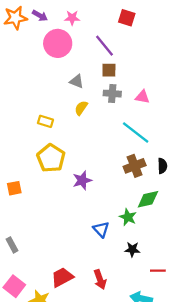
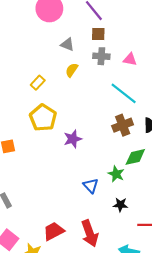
yellow rectangle: (45, 121) -> (38, 83), turned -64
red arrow: (100, 279) -> (90, 233), size x1.4

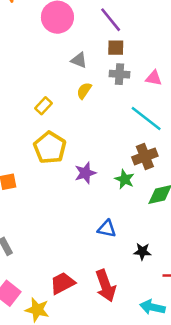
green star: (116, 174) -> (125, 179), moved
blue triangle: (91, 186) -> (107, 229), turned -35

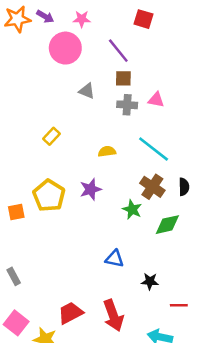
pink triangle: (154, 78) -> (156, 100), moved
yellow semicircle: (84, 91) -> (107, 151), moved, turned 48
yellow pentagon: (50, 148) -> (49, 196), moved
brown cross: (145, 156) -> (152, 187), turned -35
purple star: (85, 173) -> (91, 189), moved

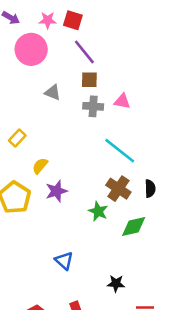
red square: (144, 19) -> (73, 20), moved
yellow semicircle: (107, 151) -> (40, 166), moved, turned -42
blue triangle: (115, 259) -> (64, 261), moved, turned 30

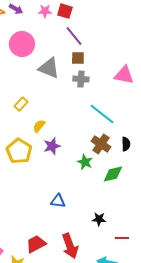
pink circle: (31, 49) -> (22, 44), moved
gray triangle: (53, 92) -> (49, 68), size x1.6
pink triangle: (122, 101) -> (124, 75), moved, size x1.5
blue triangle: (64, 261) -> (58, 201), turned -35

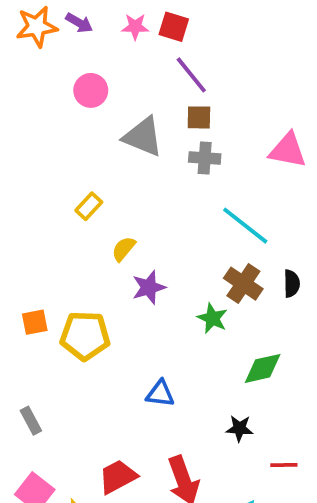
pink circle: (22, 44) -> (91, 90), size x0.7
yellow pentagon: (19, 151) -> (85, 336), moved, turned -30
green diamond: (113, 174) -> (263, 368), moved

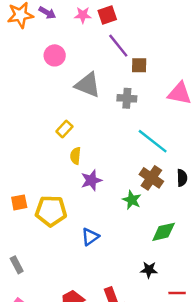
red square: (174, 27) -> (107, 15), turned -36
brown square: (199, 117) -> (139, 65), moved
yellow rectangle: (89, 206) -> (64, 129), moved
yellow semicircle: (124, 249) -> (75, 156), turned -35
blue triangle: (160, 394) -> (90, 237), moved, turned -42

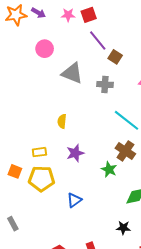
brown square: (139, 65) -> (115, 57), turned 32
yellow rectangle: (64, 129) -> (39, 152), moved, turned 40
yellow semicircle: (75, 156) -> (62, 121), moved
orange square: (19, 202) -> (15, 171), turned 32

